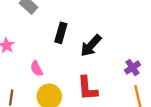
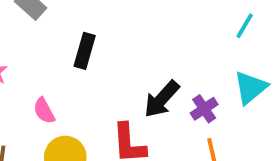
black arrow: (91, 46) -> (162, 99), moved

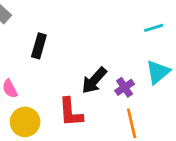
cyan line: (245, 26) -> (154, 28), turned 42

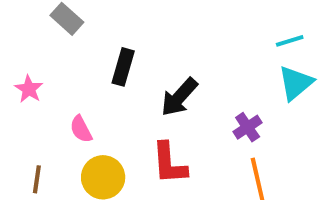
cyan triangle: (158, 72) -> (296, 83), moved
black arrow: (94, 80) -> (179, 97), moved

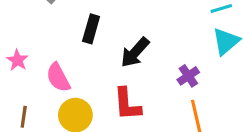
pink star: (29, 89) -> (17, 60), moved
pink semicircle: (81, 129) -> (58, 77), size x1.4

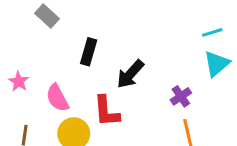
red L-shape: (127, 104) -> (106, 111), moved

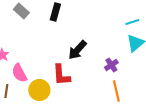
black rectangle: (89, 52) -> (55, 12), moved
pink semicircle: (57, 98) -> (19, 73), moved

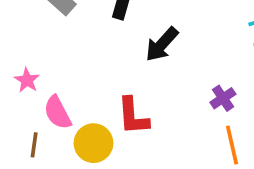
black arrow: (77, 50) -> (162, 44), moved

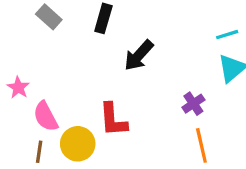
brown line: (34, 145) -> (39, 152), moved

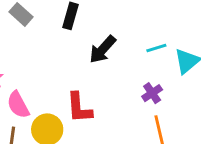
cyan line: (227, 35) -> (156, 48), moved

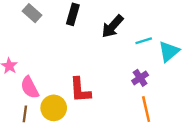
black arrow: (103, 49) -> (112, 26), moved

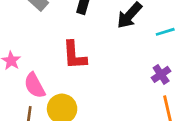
red L-shape: (80, 90) -> (74, 55), moved

